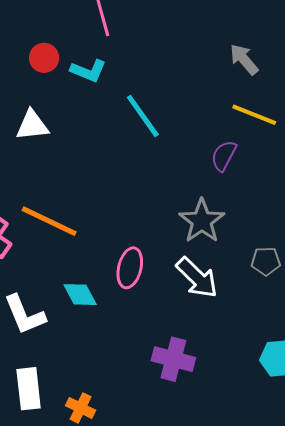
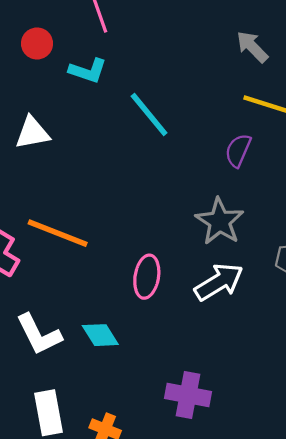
red circle: (44, 58) -> (37, 43), moved
white arrow: (197, 278) -> (219, 282), turned -72
cyan diamond: (80, 295) -> (100, 335), moved
purple cross: (173, 359) -> (188, 395), moved

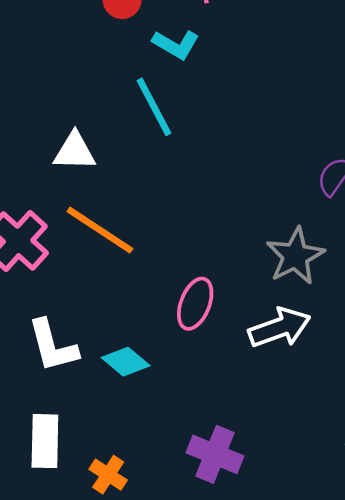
cyan line: (149, 114) -> (154, 107), moved
white triangle: (32, 133) -> (75, 151), moved
cyan diamond: (100, 335) -> (126, 362), turned -30

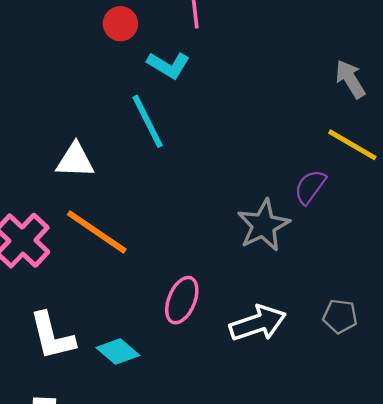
gray star: (295, 256) -> (263, 225), moved

